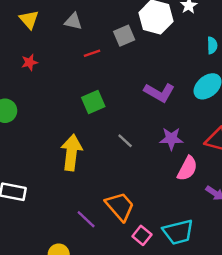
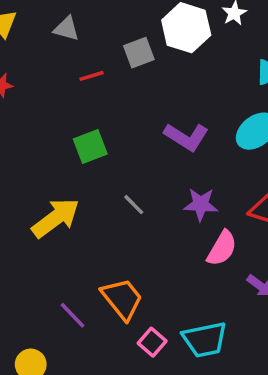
yellow arrow: (71, 153) -> (56, 218), turned 44

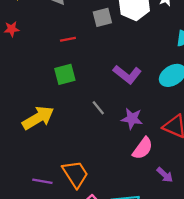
red line: (92, 76) -> (68, 39), moved
gray line: (134, 205) -> (98, 108), moved
purple line: (72, 315) -> (42, 181), turned -42

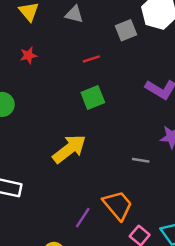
gray line: (98, 108) -> (141, 160), moved, turned -35
purple line: (42, 181) -> (83, 218), turned -60

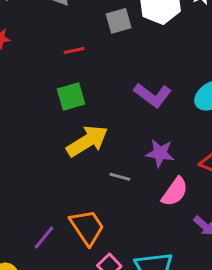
yellow arrow: (69, 149) -> (87, 141), moved

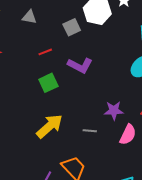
purple L-shape: (153, 95) -> (80, 65), moved
yellow arrow: (87, 141) -> (50, 126), moved

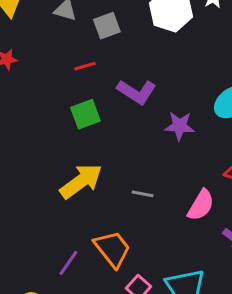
gray square: (72, 27) -> (107, 26), moved
purple star: (114, 111) -> (180, 126), moved

